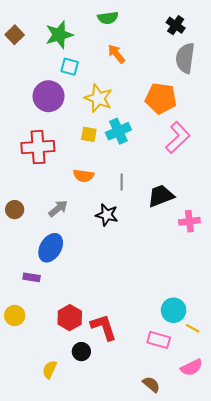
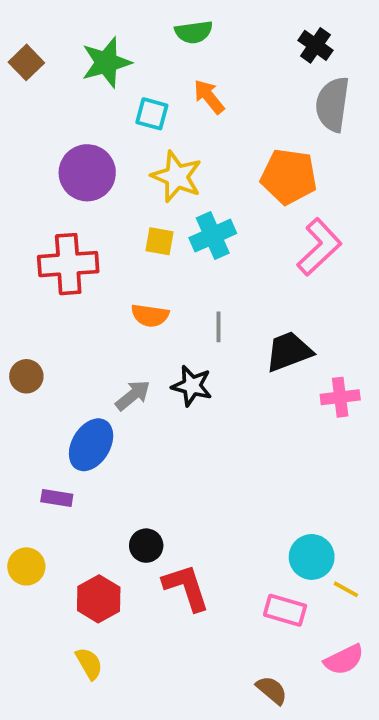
cyan square: (70, 67) -> (152, 114), moved
gray arrow: (58, 209) -> (133, 395), moved
red hexagon: (70, 318) -> (99, 599), moved
black circle: (81, 352) -> (146, 546), moved
yellow semicircle: (50, 370) -> (89, 663), turned 126

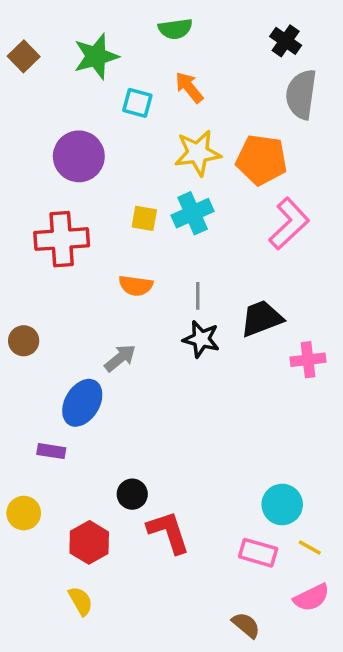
yellow star: (177, 177) -> (198, 153), moved, turned -30
black star: (192, 386) -> (201, 339), moved
yellow line: (346, 589) -> (310, 548), moved

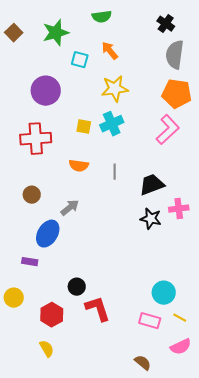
orange pentagon: (261, 160) -> (177, 94), moved
black star: (201, 339) -> (151, 219), moved
brown circle: (24, 341) -> (32, 195), moved

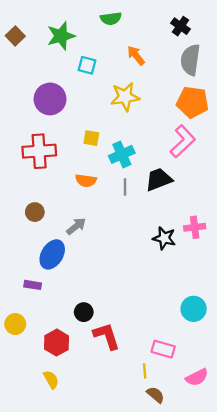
orange arrow: (110, 51) -> (136, 55), moved
cyan cross: (112, 124) -> (122, 154), moved
black trapezoid: (152, 185) -> (159, 179), moved
cyan circle: (164, 293) -> (194, 309), moved
yellow line: (180, 318) -> (145, 371), moved, turned 56

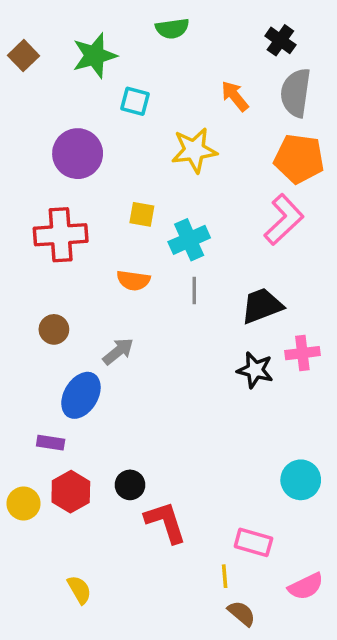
orange arrow: (136, 55) -> (235, 96), moved
black trapezoid: (159, 179) -> (262, 306), moved
red hexagon: (57, 343) -> (71, 492), moved

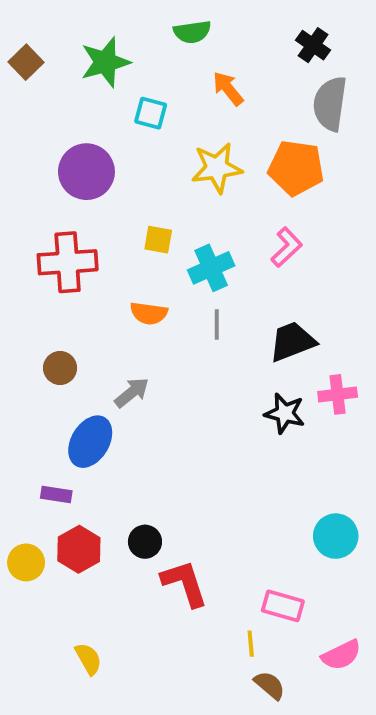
orange arrow: (235, 96) -> (228, 89), moved
orange pentagon: (299, 159) -> (296, 168), moved
pink L-shape: (284, 220) -> (287, 247), moved, size x0.7

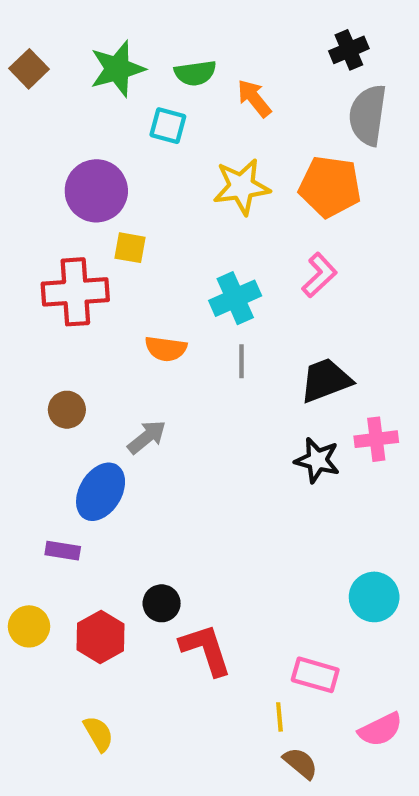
green semicircle: (192, 32) -> (195, 73), moved
black cross: (313, 45) -> (349, 50), turned 32
yellow square: (158, 240) -> (130, 248), moved
red hexagon: (79, 549) -> (101, 637), moved

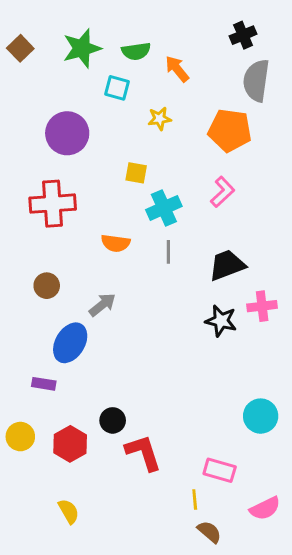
yellow star: (242, 187) -> (160, 119), moved, size x0.6
yellow square: (130, 248) -> (136, 173), moved

